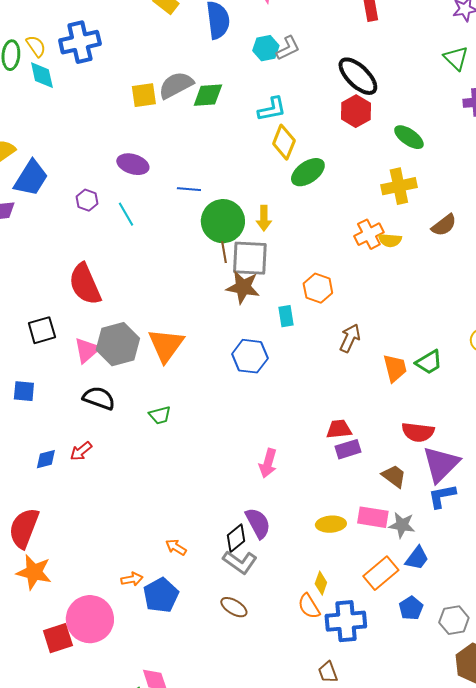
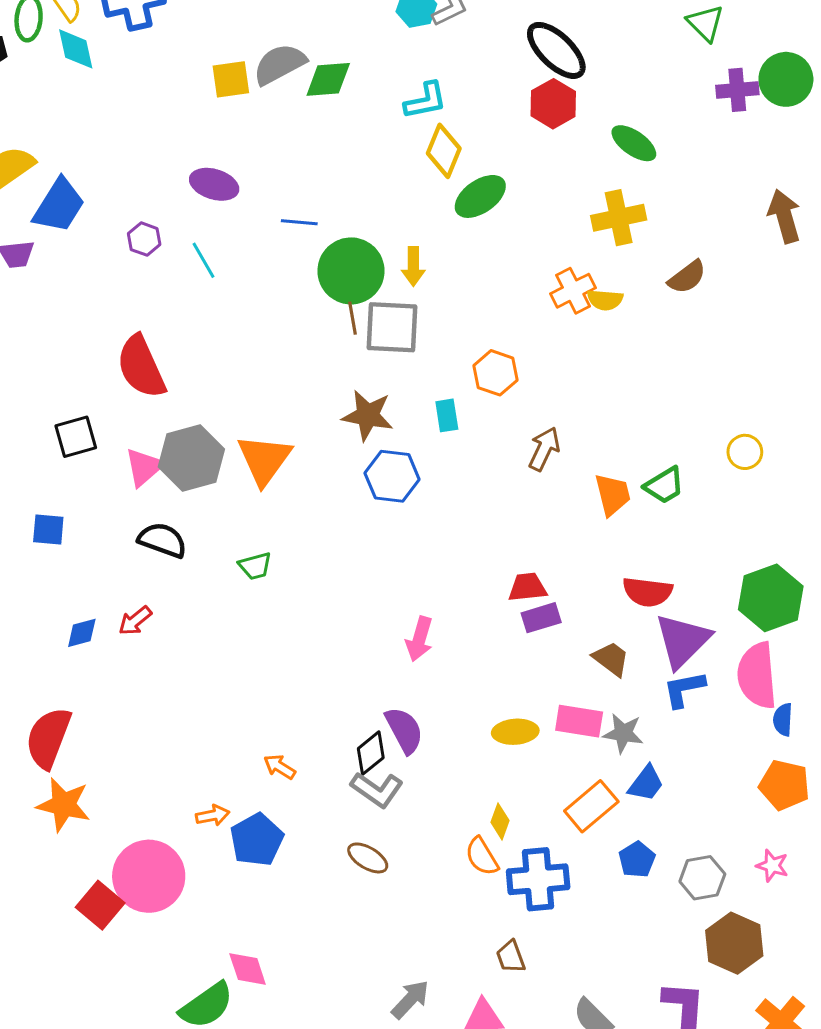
brown star: (243, 287) -> (368, 415), moved
red square: (58, 638) -> (100, 905), turned -32

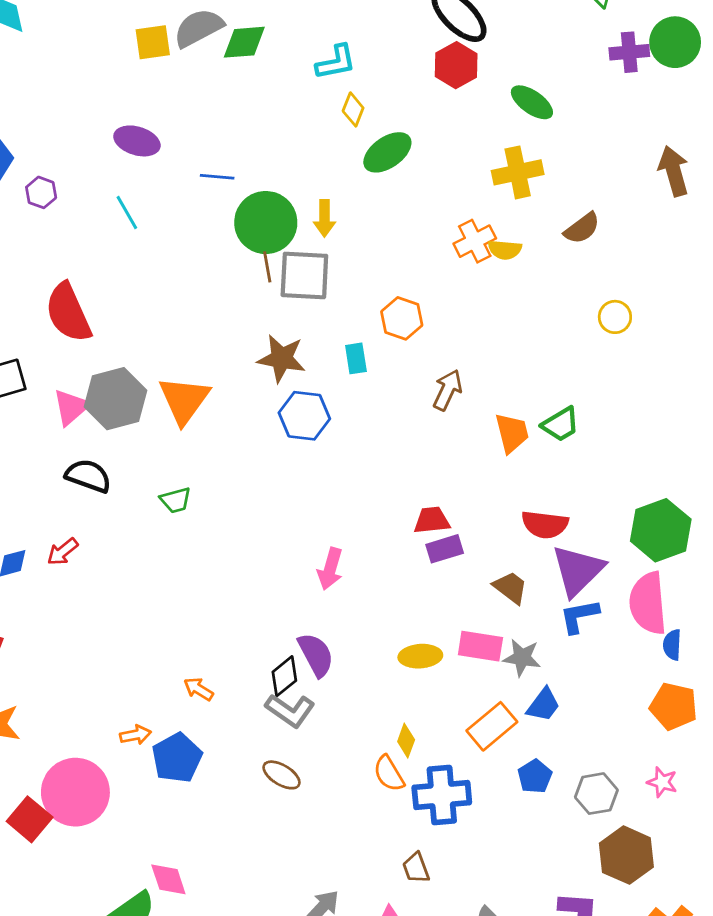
yellow diamond: (444, 151) -> (353, 109), size x0.7
purple hexagon: (144, 239) -> (41, 192), moved
yellow circle: (745, 452) -> (615, 317), moved

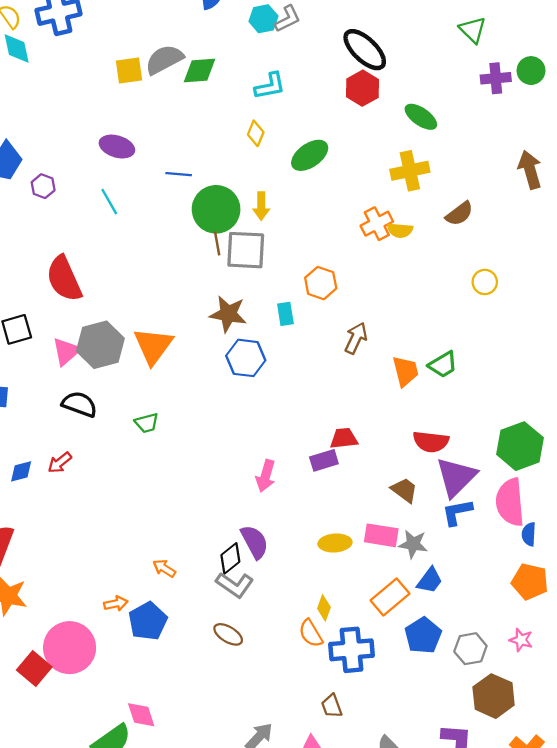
green circle: (675, 42) -> (531, 71), size x0.7
yellow diamond: (353, 109) -> (256, 133), moved
purple rectangle: (445, 549) -> (324, 460), moved
blue pentagon: (535, 776) -> (423, 636), size x1.4

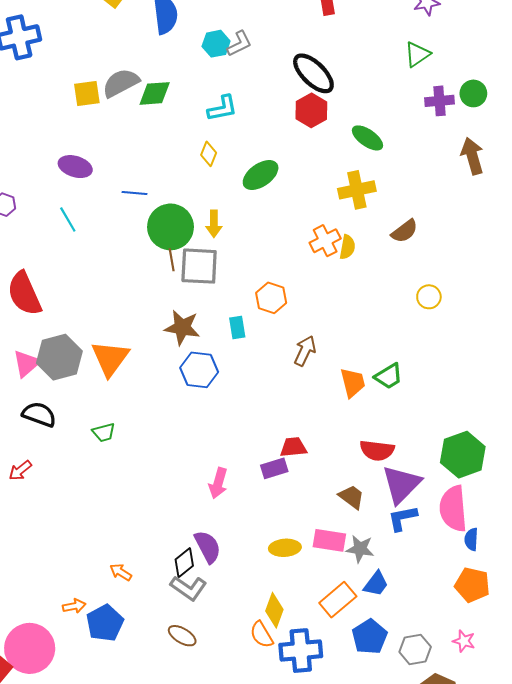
green triangle: (473, 30) -> (417, 54), turned 40
brown arrow: (530, 170) -> (472, 156), moved
yellow semicircle: (400, 230) -> (347, 247), turned -85
yellow diamond: (324, 608) -> (274, 610), size x1.4

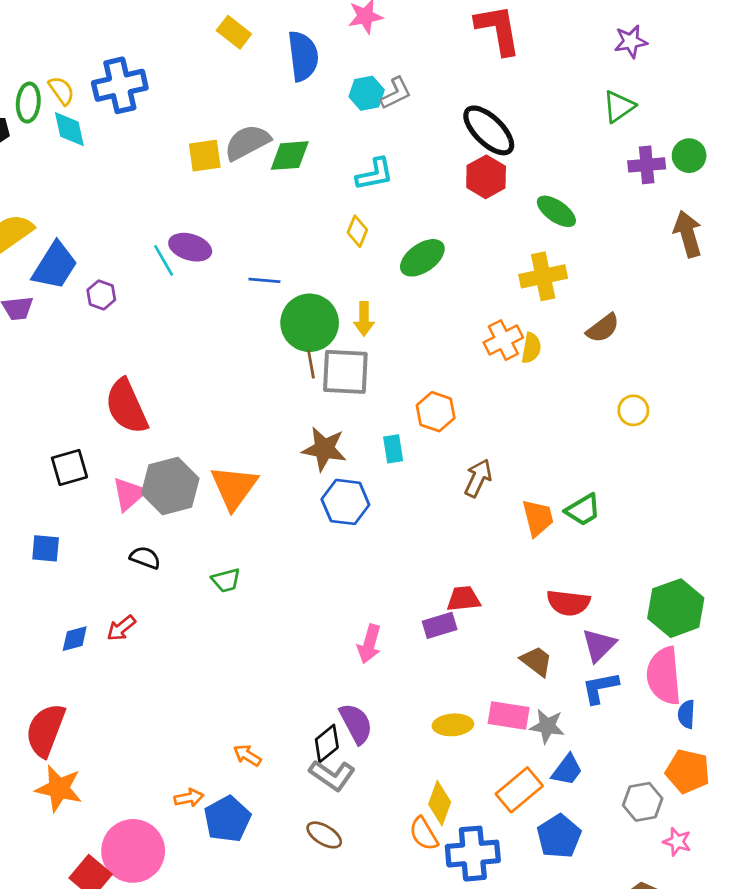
cyan line: (68, 220) -> (164, 260), moved
black semicircle: (39, 414) -> (145, 558), size x0.7
purple triangle: (401, 484) -> (599, 645), size x0.7
gray hexagon: (415, 649) -> (643, 802), moved

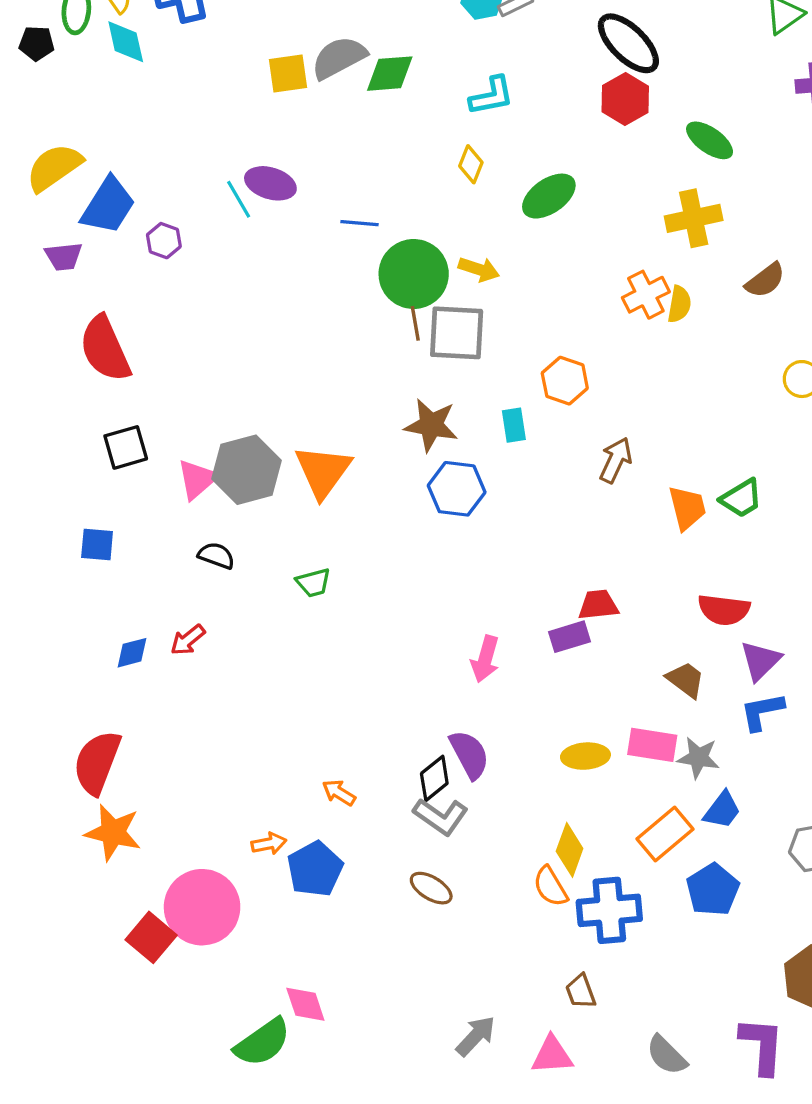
yellow arrow: (364, 319) -> (479, 269), turned -72
red semicircle: (126, 406) -> (105, 349), moved

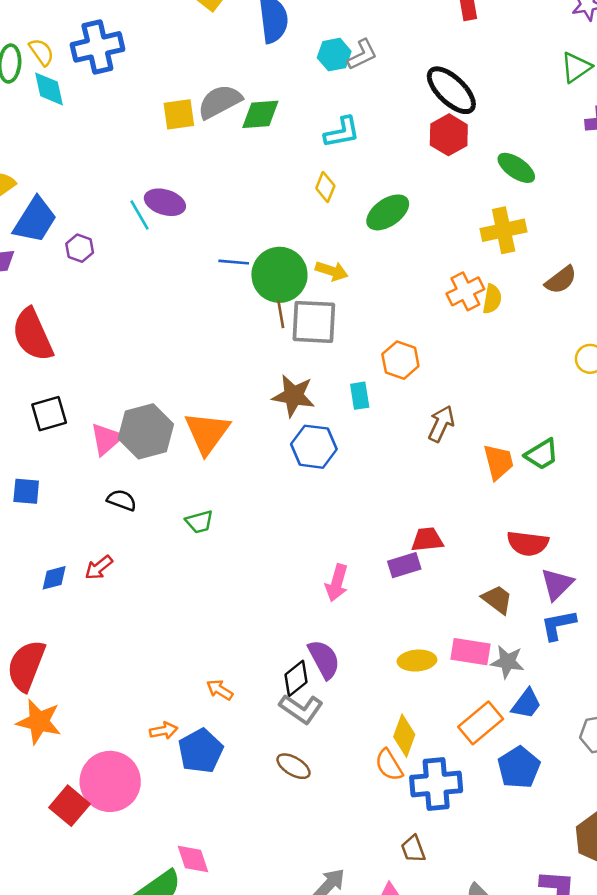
blue line: (360, 223) -> (234, 262), moved

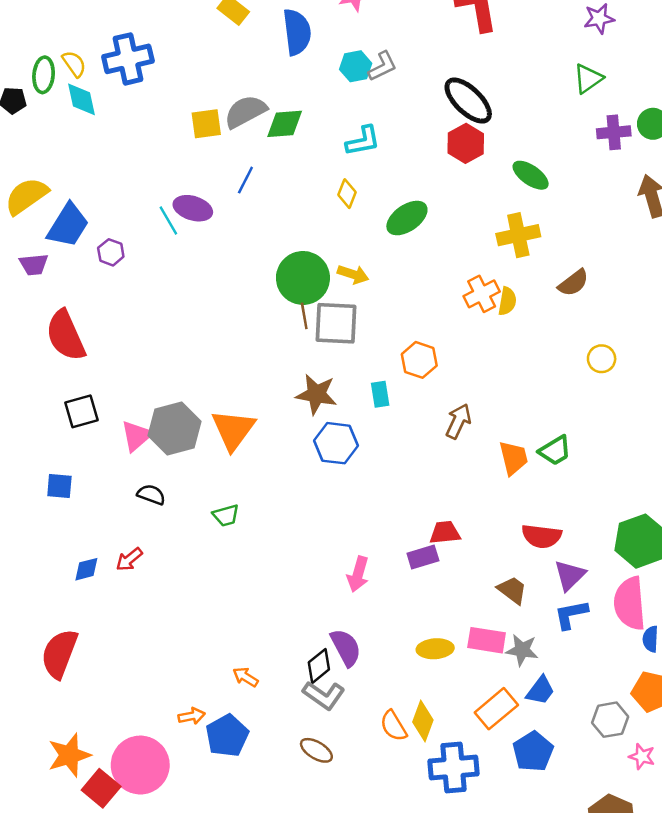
blue line: (234, 262) -> (245, 180), moved, turned -68
orange star: (39, 722) -> (69, 755), moved, turned -30
orange semicircle: (389, 765) -> (394, 726), moved

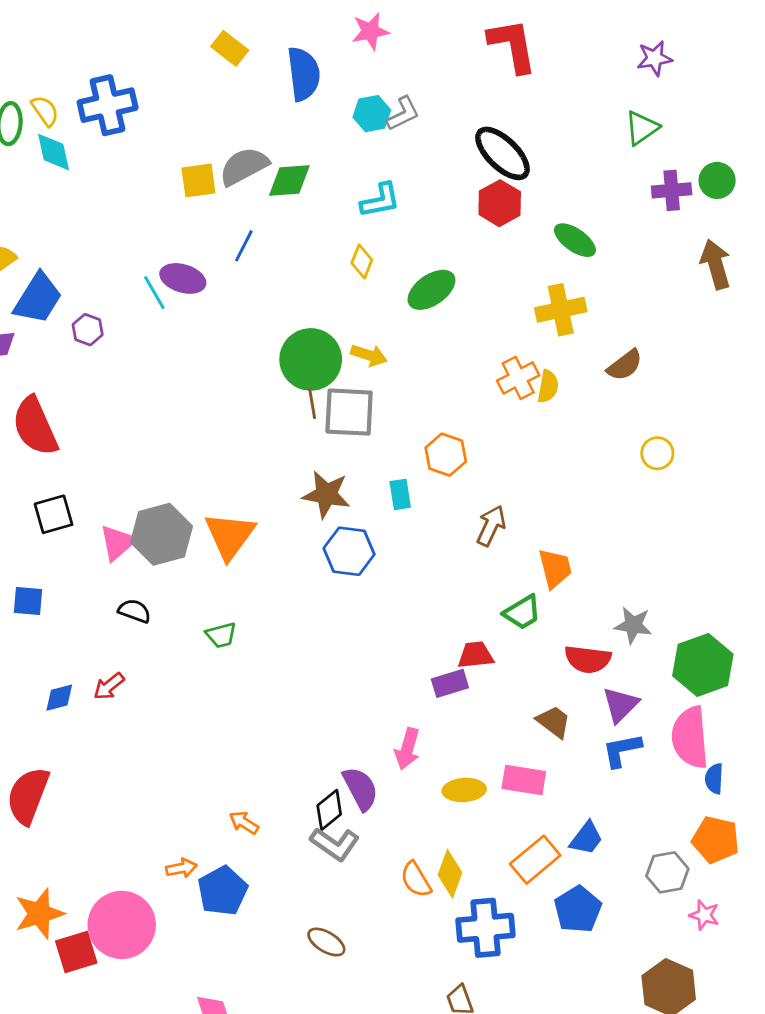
green trapezoid: (555, 451) -> (522, 612), moved
pink arrow: (358, 574) -> (407, 749), moved
gray star: (522, 650) -> (633, 625), moved
brown ellipse: (316, 750) -> (326, 942), moved
red square: (101, 788) -> (76, 952), turned 33

